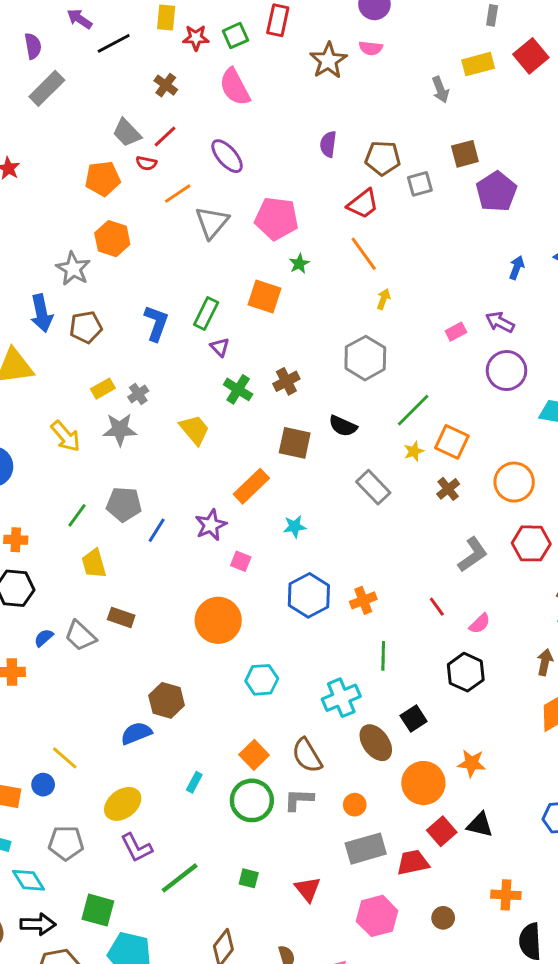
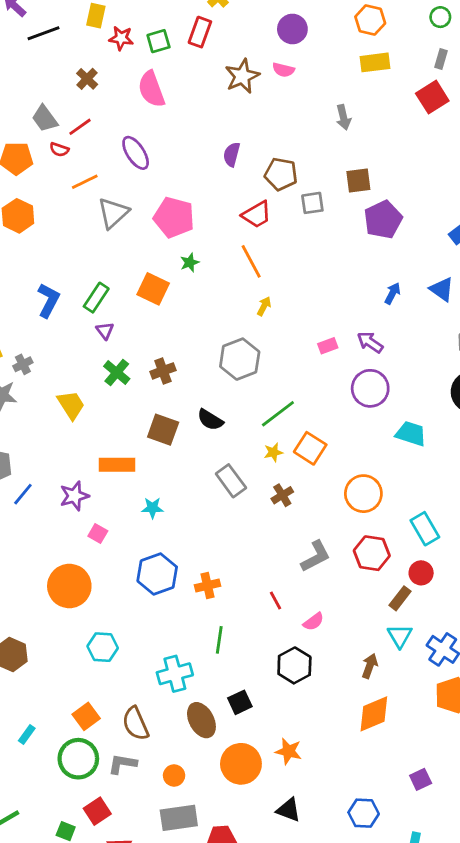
gray rectangle: (492, 15) -> (441, 59), moved
yellow rectangle: (478, 64) -> (375, 62), moved
orange rectangle: (251, 486) -> (117, 465), turned 36
brown cross: (448, 489) -> (282, 495), moved
red square: (442, 831) -> (97, 811), moved

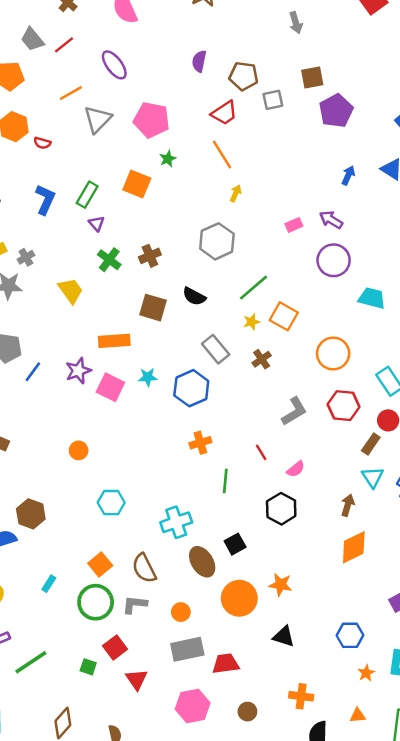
red semicircle: (59, 150) -> (42, 143), moved
pink square: (98, 534) -> (110, 387), moved, size x1.6
blue hexagon: (157, 574) -> (191, 388), moved
orange circle: (69, 586) -> (79, 450), size x0.5
green line: (219, 640) -> (225, 481), moved

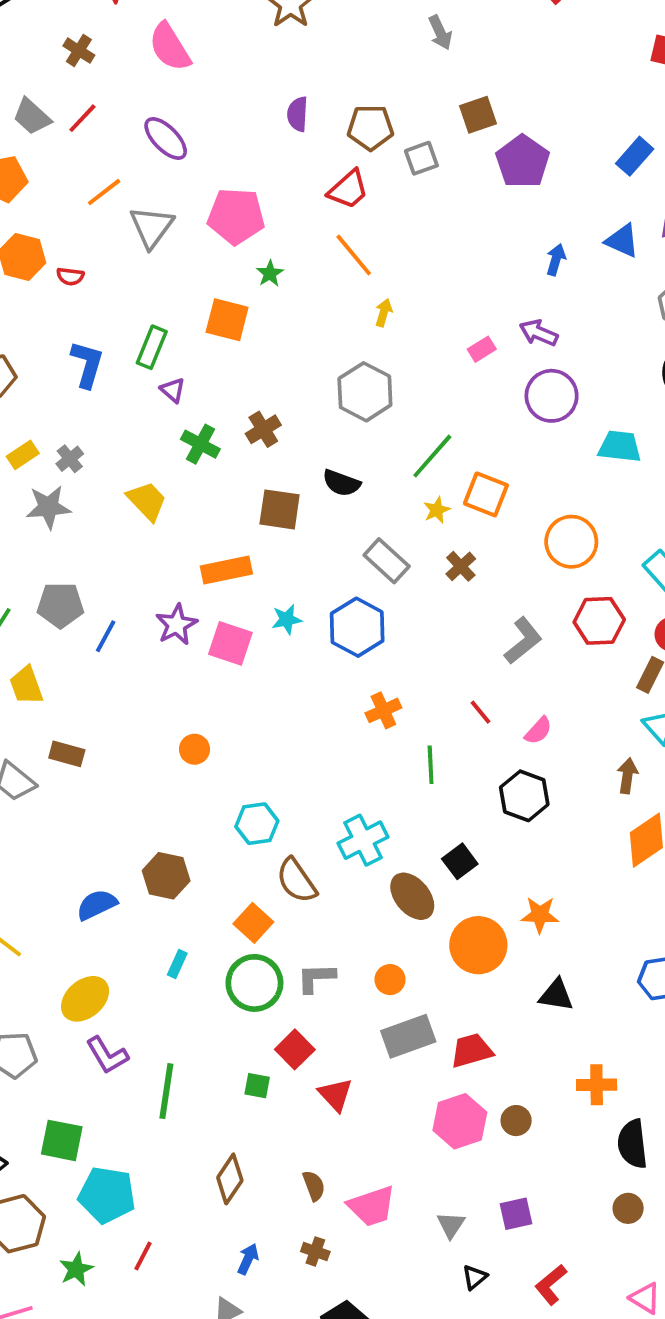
brown hexagon: (31, 514) -> (166, 876), moved
brown semicircle: (144, 568) -> (296, 881), moved
green line: (31, 662) -> (166, 1091), turned -40
pink hexagon: (193, 706) -> (460, 1121), moved

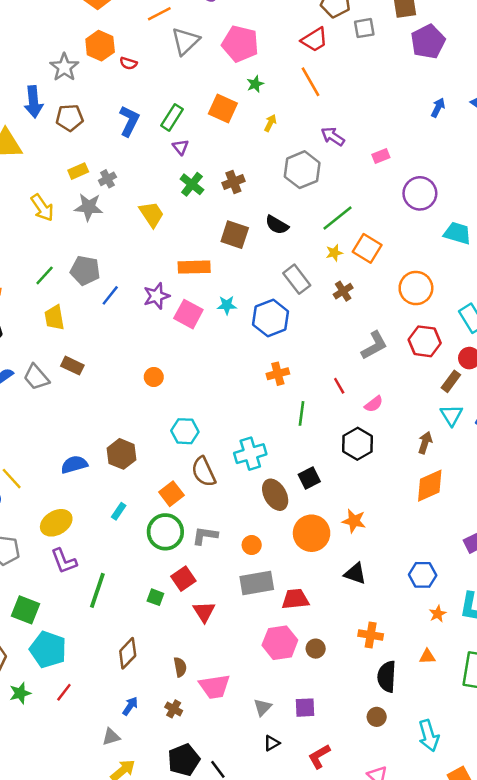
yellow arrow: (384, 313) -> (270, 123), moved
purple arrow: (539, 333) -> (333, 136), moved

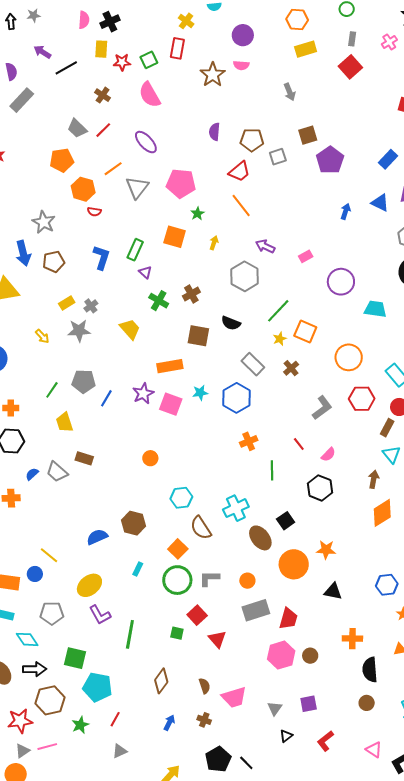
orange hexagon: (100, 46) -> (83, 189), moved
yellow arrow: (42, 208) -> (42, 336), size x0.7
red trapezoid: (295, 599) -> (288, 619), turned 120
gray triangle: (111, 737) -> (120, 751), moved

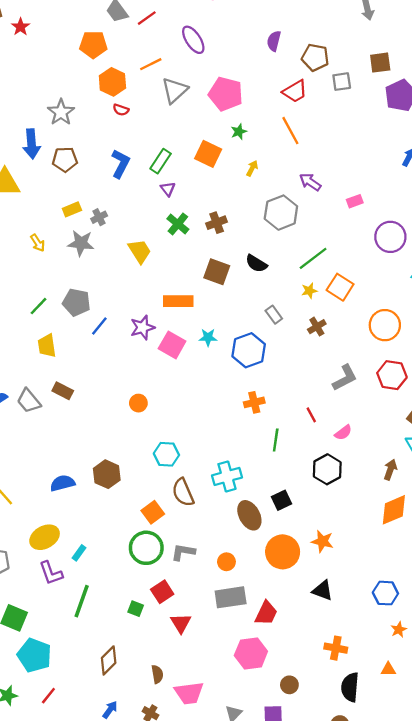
gray rectangle: (253, 364) -> (274, 315), size x0.7
cyan rectangle: (138, 569) -> (79, 553), moved
brown circle: (310, 656) -> (289, 685), moved

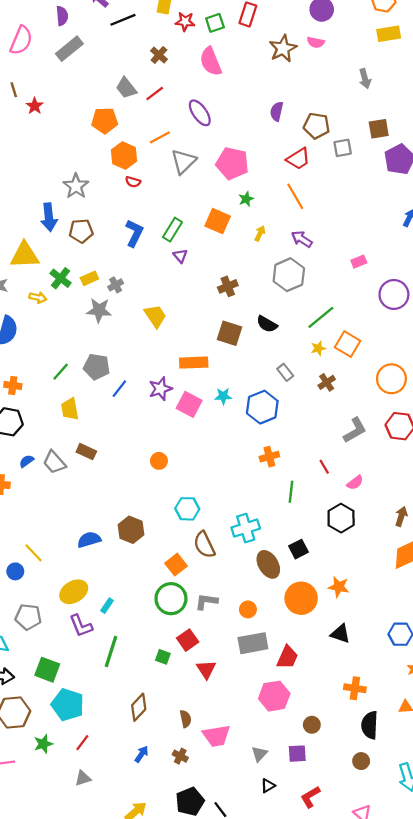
purple arrow: (310, 182) -> (302, 239), moved
green cross: (178, 224) -> (61, 278), moved
yellow arrow: (38, 243) -> (38, 297), moved, turned -42

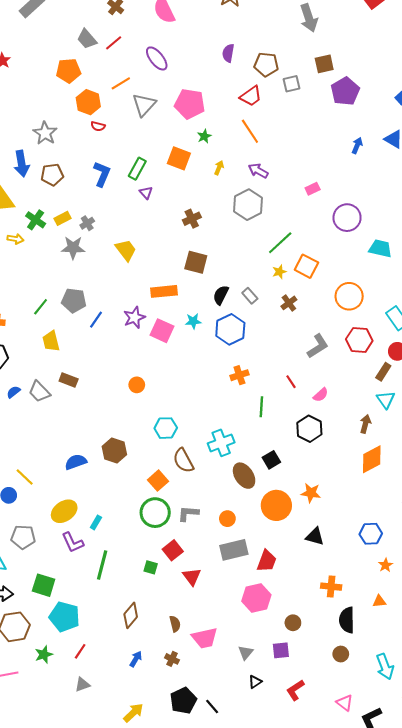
gray arrow: (365, 79) -> (309, 18), size x1.5
black semicircle: (267, 324) -> (221, 295), moved, turned 90

